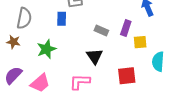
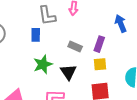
yellow square: (140, 42) -> (100, 64), moved
green star: (46, 49) -> (43, 64), moved

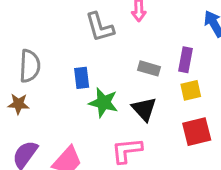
blue rectangle: (36, 35) -> (82, 78), moved
green star: (43, 64) -> (103, 103), turned -30

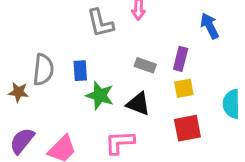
gray semicircle: (30, 66) -> (43, 70), moved
black triangle: (144, 109) -> (138, 104), turned -30

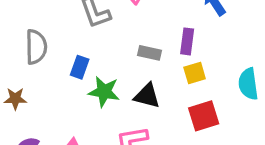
gray semicircle: (43, 70) -> (36, 47), moved
blue rectangle: (80, 71) -> (80, 67), turned 30

